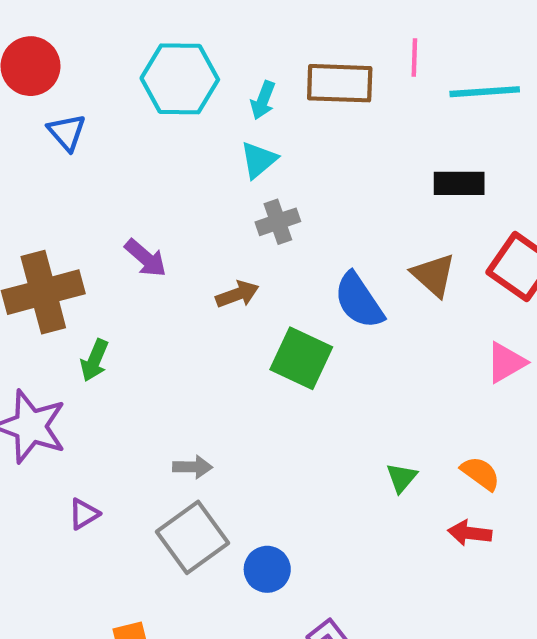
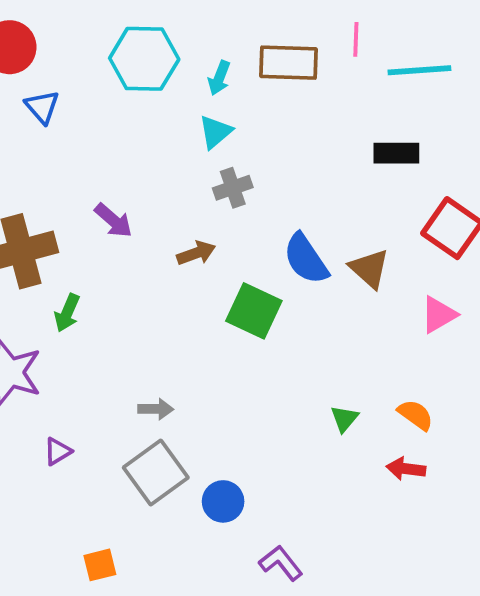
brown triangle: (433, 275) -> (369, 269), moved

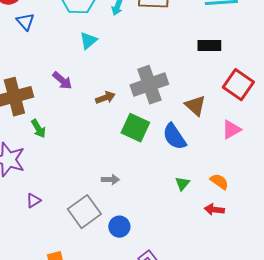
cyan triangle: (215, 132) -> (88, 41), moved
gray cross: (233, 188) -> (149, 85), moved, size x1.8
blue semicircle: (306, 259) -> (174, 137), moved
green arrow: (67, 313) -> (38, 129), turned -54
gray arrow: (156, 409) -> (110, 180), moved

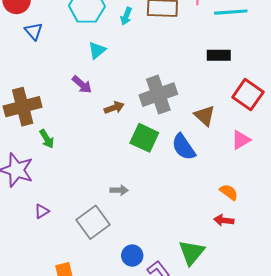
purple arrow: (62, 81) -> (82, 85), moved
green triangle: (182, 184) -> (192, 253), moved, size x1.8
blue circle: (119, 227) -> (132, 256), moved

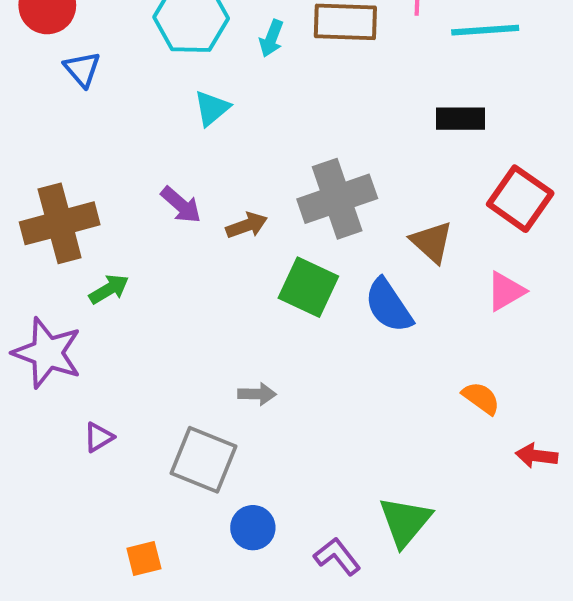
purple arrow: (82, 85) -> (181, 205), moved
green arrow: (47, 139) -> (109, 289), turned -90
red arrow: (224, 220) -> (537, 456), moved
gray square: (93, 222) -> (204, 460), turned -32
blue circle: (132, 256) -> (253, 528), moved

